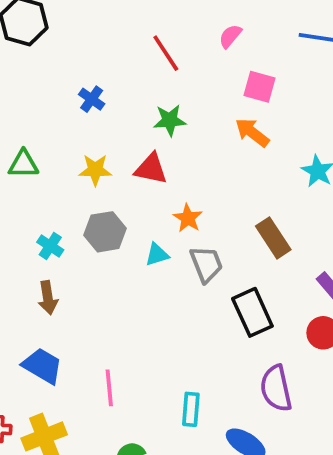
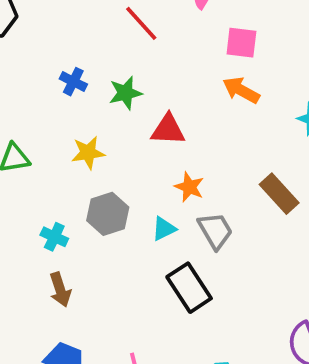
green star: (170, 120) -> (125, 93), moved
red triangle: (151, 169) -> (168, 130), moved
black rectangle: (252, 312) -> (189, 288), moved

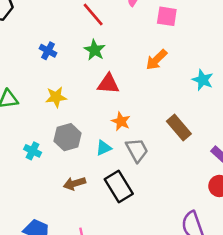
pink square: (241, 43) -> (167, 16), moved
orange arrow: (241, 90) -> (156, 60), turned -75
green star: (125, 93) -> (95, 50), moved, turned -30
brown arrow: (60, 290) -> (74, 183), moved, turned 90

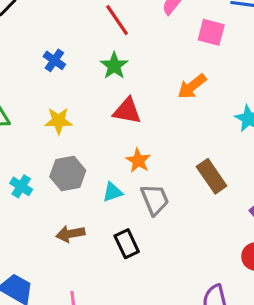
black rectangle: (119, 187) -> (127, 244), size x0.7

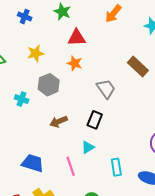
orange star: (138, 161) -> (75, 63), moved
cyan triangle: (113, 192) -> (88, 147), moved
black rectangle: (127, 244) -> (95, 120), turned 60

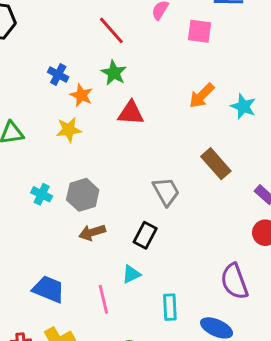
orange arrow: (113, 14) -> (202, 96), moved
orange star: (75, 63) -> (81, 95), moved
gray hexagon: (49, 85) -> (83, 195), moved

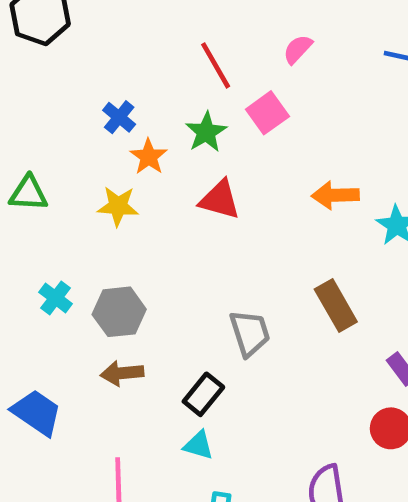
pink square: (199, 31) -> (267, 113), moved, turned 35
orange arrow: (202, 96) -> (335, 195), turned 32
cyan triangle: (131, 274) -> (198, 445), moved, turned 30
blue trapezoid: (49, 289) -> (37, 413), moved

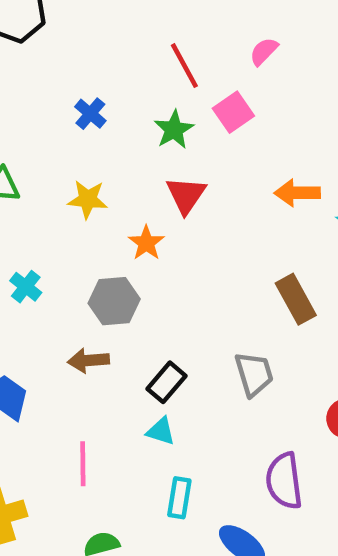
orange star: (149, 157) -> (146, 243), moved
red triangle: (220, 200) -> (186, 195), turned 48
gray hexagon: (119, 312) -> (114, 301), moved
gray trapezoid: (250, 333) -> (254, 374), moved

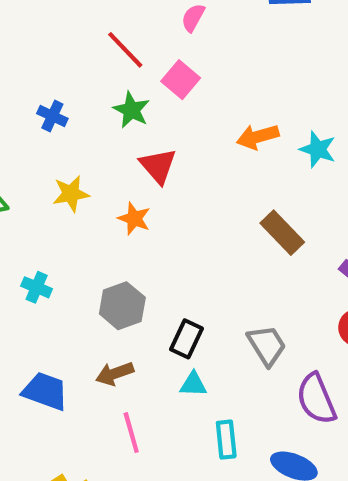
gray hexagon: (114, 301) -> (122, 306), moved
brown arrow: (88, 360) -> (115, 374), moved
gray trapezoid: (254, 374) -> (267, 345), moved

